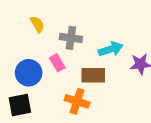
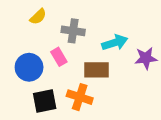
yellow semicircle: (37, 24) -> (38, 17), turned 77
black square: (20, 105) -> (45, 101), moved

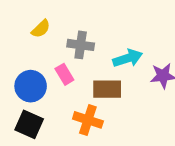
black square: (45, 101) -> (29, 124), moved, turned 35

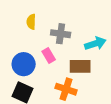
yellow semicircle: (41, 29) -> (31, 22), turned 136

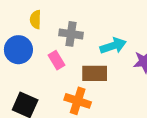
blue circle: (24, 64) -> (18, 50), moved

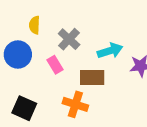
gray cross: (71, 34) -> (69, 39), turned 35

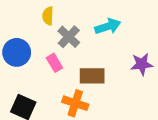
yellow semicircle: (34, 25) -> (48, 16), moved
cyan arrow: (110, 51) -> (108, 26), moved

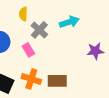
brown rectangle: (92, 76) -> (57, 81), moved
orange cross: (75, 103) -> (31, 79), moved

